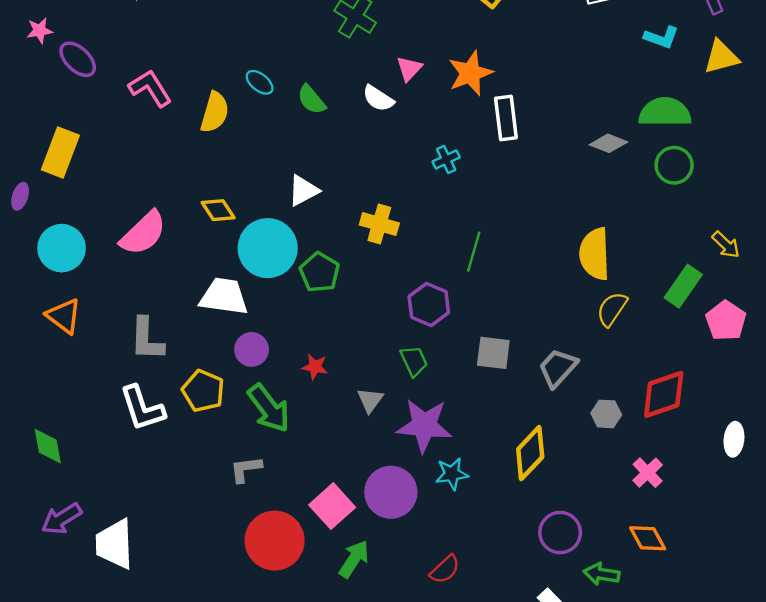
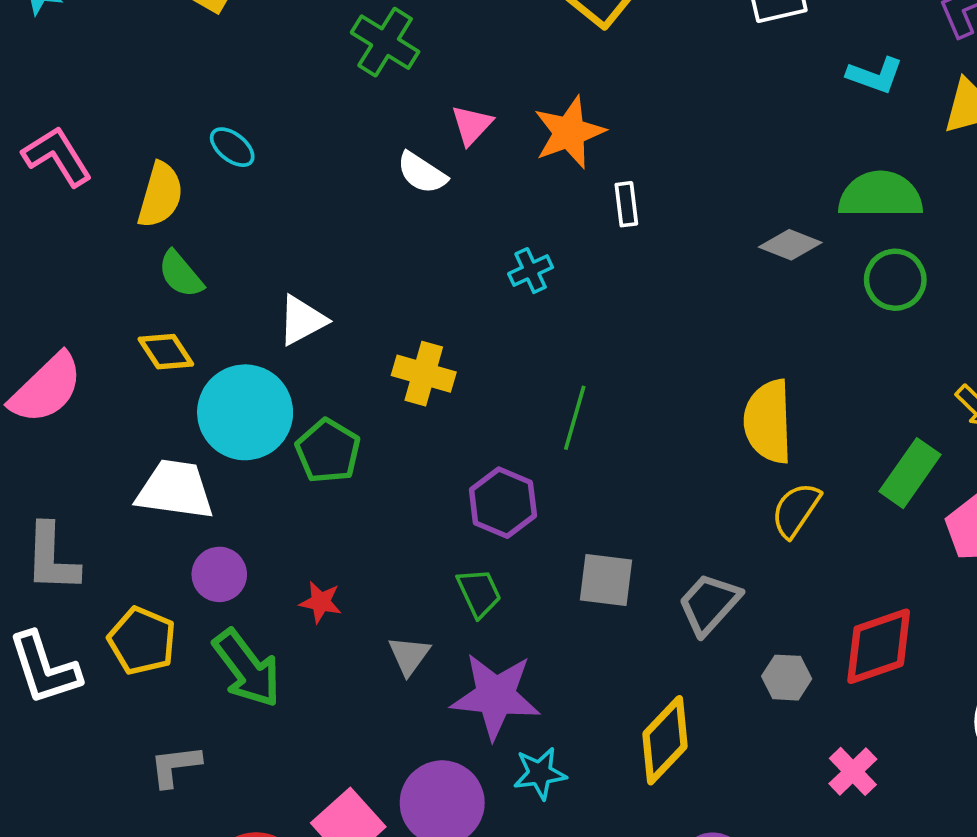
green semicircle: (311, 100) -> (181, 274), moved
white rectangle: (506, 118) -> (626, 204), size x0.6
gray L-shape: (246, 469) -> (175, 766), moved

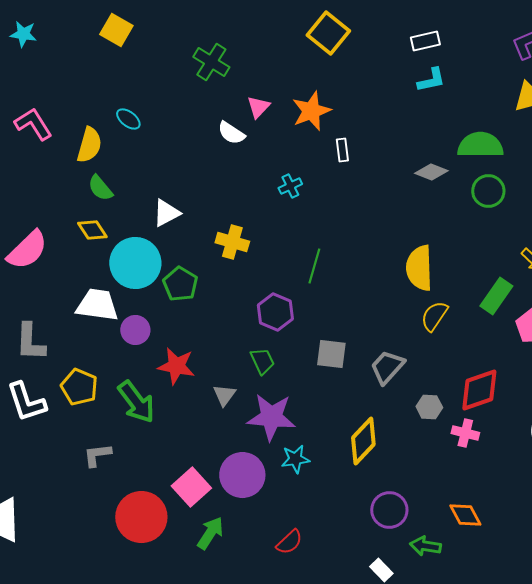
cyan L-shape: (875, 75) -> (431, 80), moved, turned -32
purple circle: (219, 574) -> (135, 330), moved
red star: (321, 602) -> (176, 366), size x1.6
pink cross: (853, 771) -> (465, 433), moved, turned -32

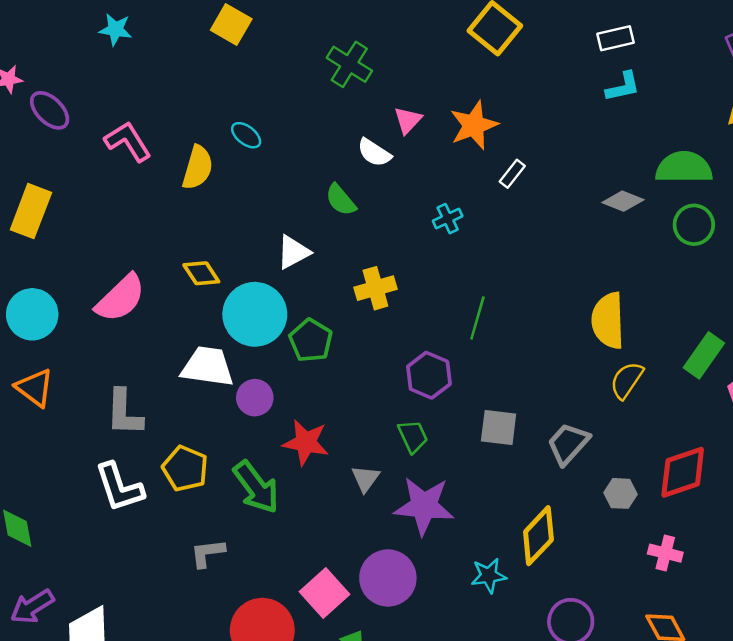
white rectangle: (342, 150) -> (512, 174), turned 45
green semicircle: (100, 188) -> (341, 200), moved
yellow cross: (232, 242) -> (375, 288), turned -32
pink cross: (465, 433) -> (665, 553), moved
cyan star: (295, 459) -> (489, 576), moved

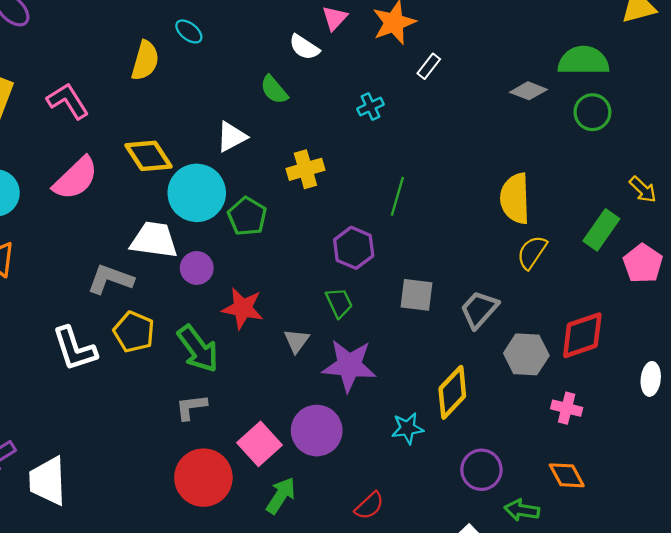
pink L-shape: (128, 141) -> (68, 101), moved
yellow diamond: (201, 273) -> (149, 156), size x1.4
gray L-shape: (124, 413) -> (110, 279), moved, turned 108
gray hexagon: (620, 493) -> (526, 354), size x1.5
gray L-shape: (208, 553) -> (191, 407), moved

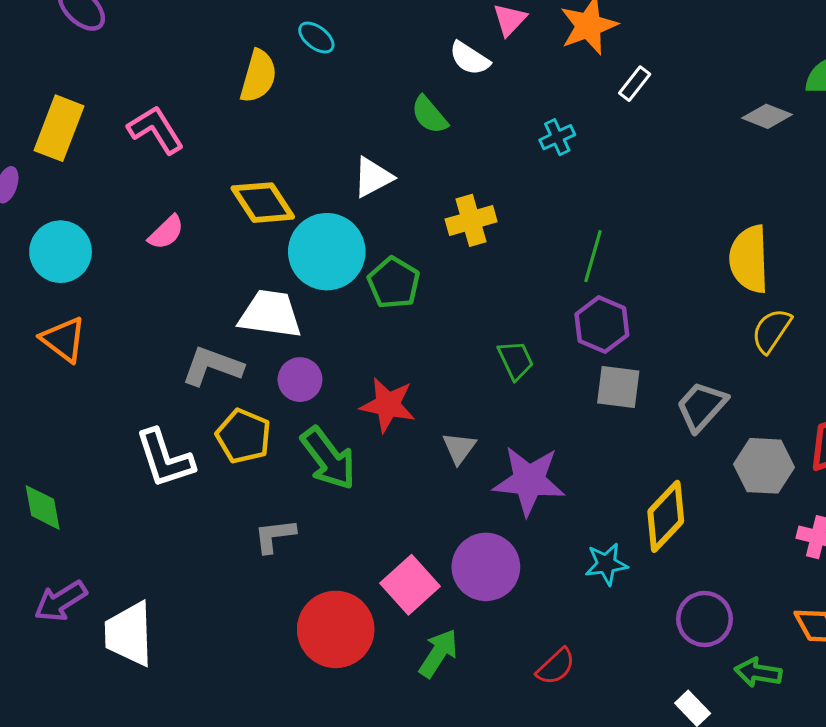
pink semicircle: (76, 178) -> (166, 232), size x0.6
purple hexagon: (354, 248) -> (602, 325), moved
purple circle: (197, 268) -> (300, 380), moved
green trapezoid: (339, 303) -> (516, 360), moved
gray L-shape: (191, 407) -> (275, 536), moved

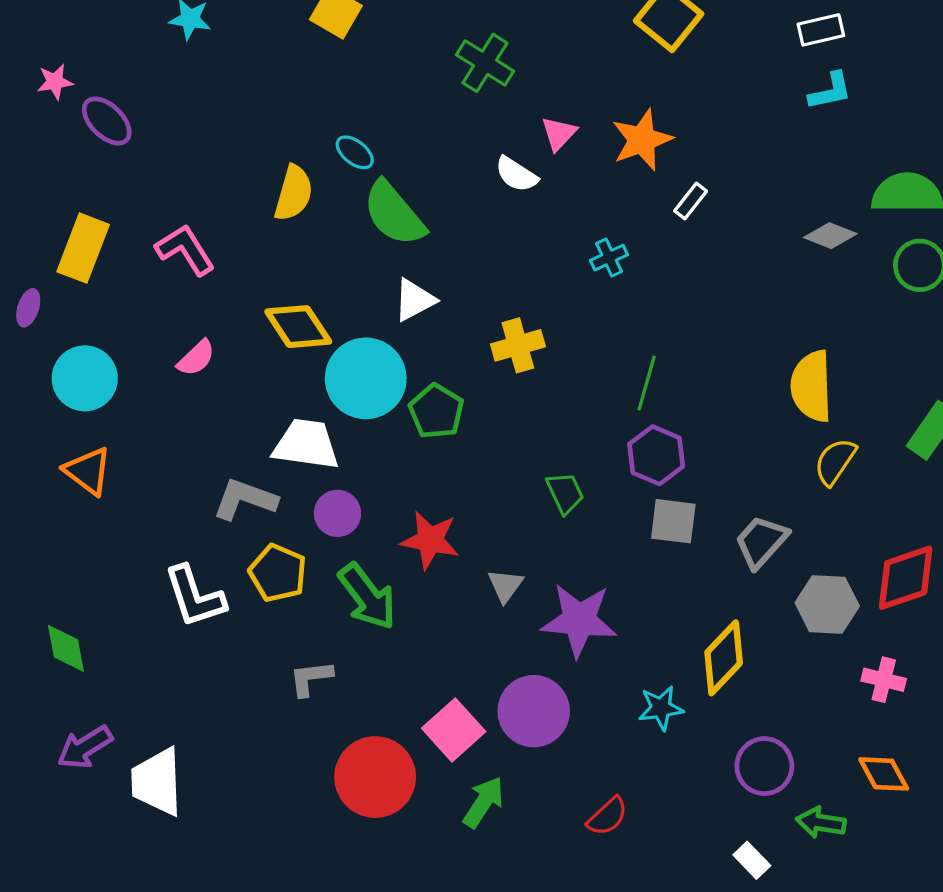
green semicircle: (429, 115) -> (394, 214), moved, size x1.6

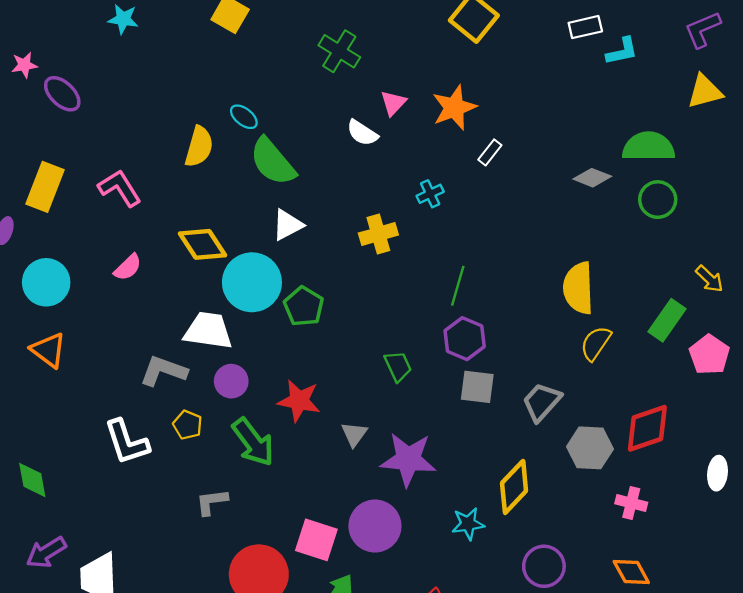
cyan L-shape: (830, 91) -> (622, 51), moved
yellow cross: (518, 345) -> (378, 234), moved
yellow pentagon: (278, 573) -> (188, 425), size x0.7
pink square: (454, 730) -> (316, 540), turned -30

